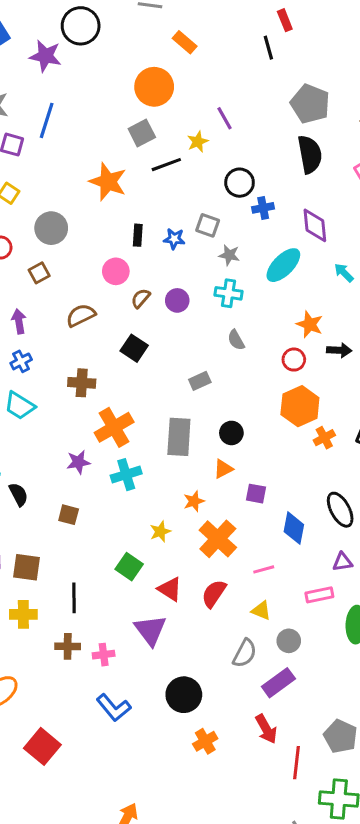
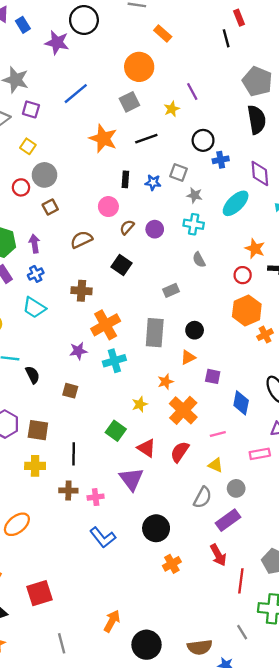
blue line: (47, 120) -> (76, 94), moved, turned 32
black line: (166, 165) -> (146, 139), moved
gray circle: (51, 228) -> (44, 175), moved
red square: (42, 746) -> (39, 593), moved, turned 32

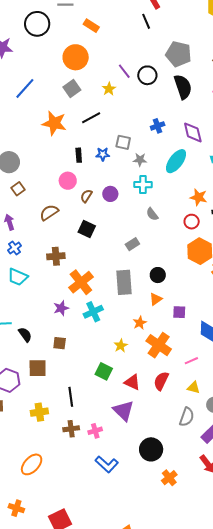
black circle: (84, 20) -> (37, 24), moved
black circle: (203, 140) -> (147, 75), moved
brown square: (38, 430) -> (38, 368), moved

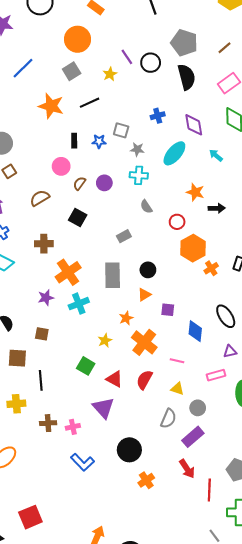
red circle: (192, 222) -> (177, 222), moved
pink line: (191, 361) -> (177, 361), turned 32
black line: (71, 397) -> (41, 380), moved

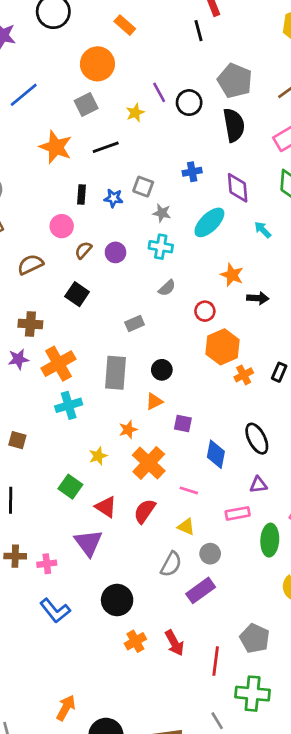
gray semicircle: (146, 207) -> (167, 288), turned -104
purple star: (46, 298) -> (18, 359), moved
red arrow: (187, 469) -> (174, 643), moved

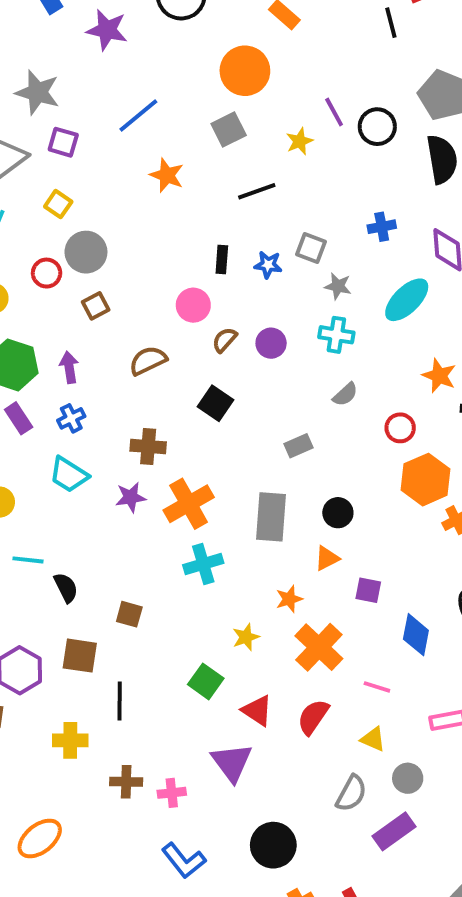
orange star: (56, 147) -> (167, 175), moved, size x0.7

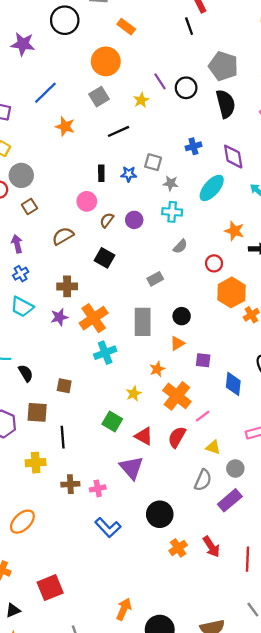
pink line: (377, 687) -> (203, 416), moved, turned -49

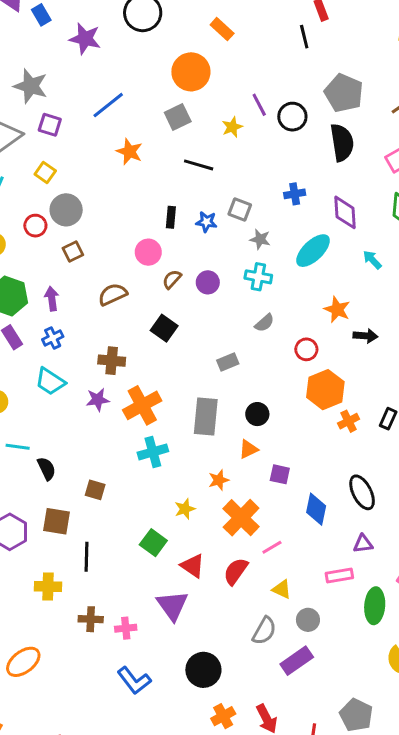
black line: (119, 131) -> (199, 165), turned 35

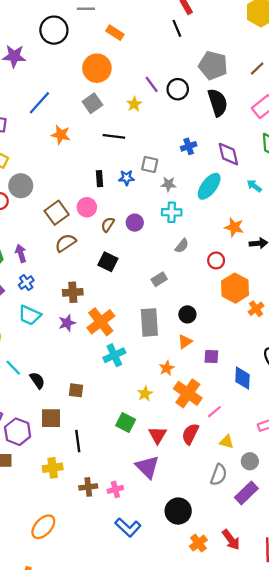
brown square: (73, 252) -> (57, 213), moved, size x1.5
cyan line: (18, 447) -> (13, 368), turned 48
red triangle: (193, 566) -> (158, 435), turned 36

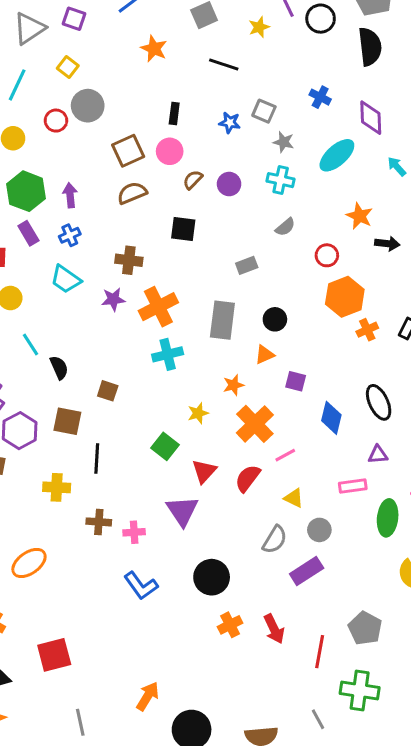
blue cross: (189, 146) -> (320, 97), turned 35
black rectangle: (99, 179) -> (174, 114), moved
black square: (108, 262) -> (183, 229), turned -30

